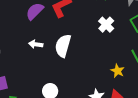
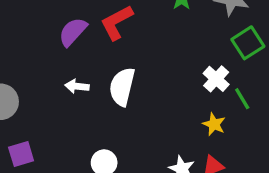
white cross: (106, 25) -> (216, 79), moved

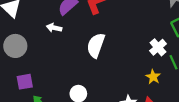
white arrow: (77, 86) -> (54, 28), moved

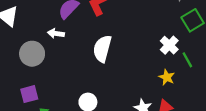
gray circle: (15, 46) -> (32, 54), moved

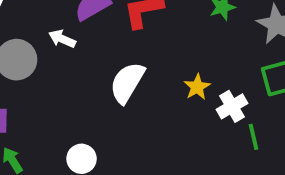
yellow star: (167, 77) -> (197, 87), moved

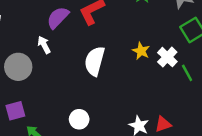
white arrow: (62, 39) -> (44, 45), turned 54

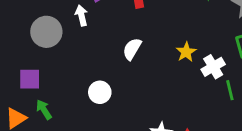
white semicircle: (95, 61) -> (132, 49), size x0.7
white circle: (79, 119) -> (100, 92), moved

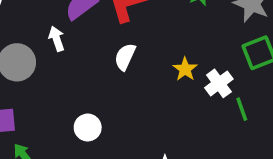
white semicircle: (132, 49) -> (125, 57), moved

